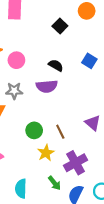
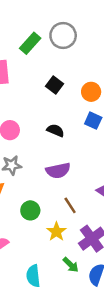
orange circle: (87, 11) -> (91, 92), moved
purple semicircle: (47, 86) -> (58, 171), moved
green circle: (34, 130) -> (30, 210), moved

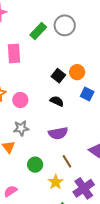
black square: (55, 85) -> (58, 76), moved
orange circle: (91, 92) -> (77, 72), moved

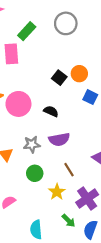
green rectangle: (38, 31) -> (27, 31), moved
pink circle: (20, 100) -> (18, 104), size x1.5
black semicircle: (57, 101) -> (51, 111), moved
gray star: (21, 128) -> (32, 144), moved

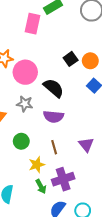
black semicircle: (51, 111) -> (54, 88), size x1.5
gray star: (32, 144) -> (25, 104), moved
green arrow: (69, 221) -> (41, 186), moved

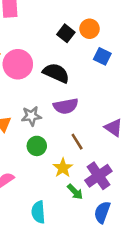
gray star: (25, 104) -> (31, 116), moved

